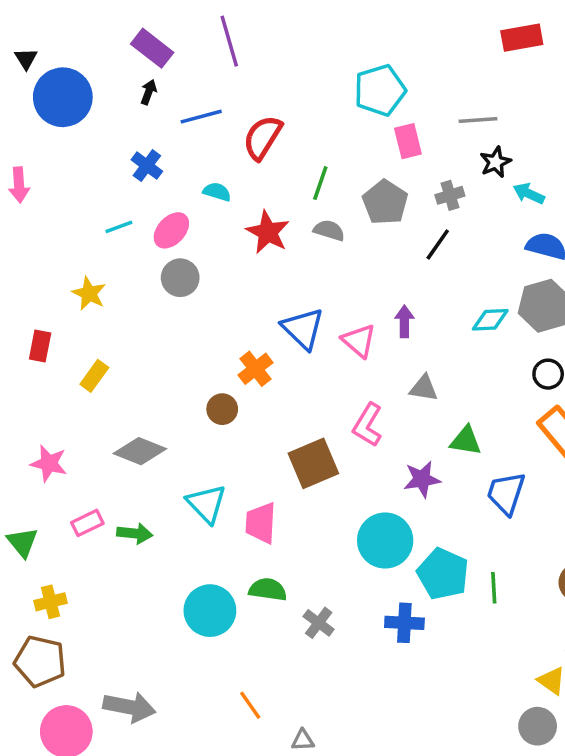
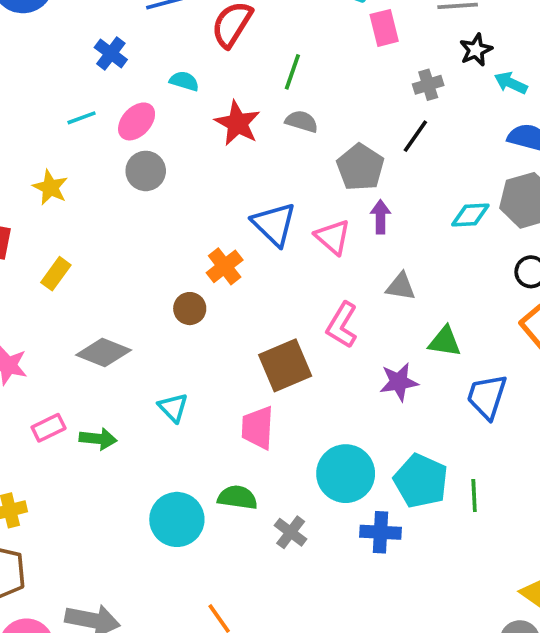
gray pentagon: (385, 202) -> (360, 167), moved
cyan triangle: (206, 504) -> (173, 408), size x0.7
pink trapezoid: (261, 523) -> (258, 428), moved
cyan circle: (385, 540) -> (346, 474), moved

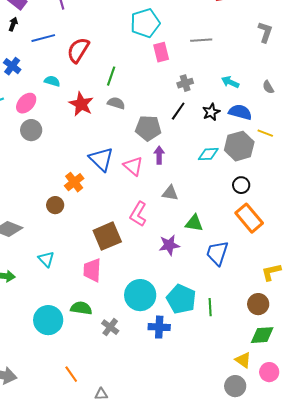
black star: (476, 50) -> (211, 112), moved
gray pentagon: (360, 167) -> (148, 128), turned -30

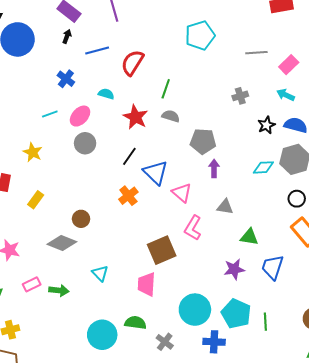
pink rectangle: (161, 52) -> (289, 65), moved, turned 60
black line: (178, 111) -> (129, 156), moved
pink triangle: (133, 166) -> (182, 193), moved
brown circle: (55, 205) -> (81, 219), moved
purple star: (169, 245) -> (234, 269), moved

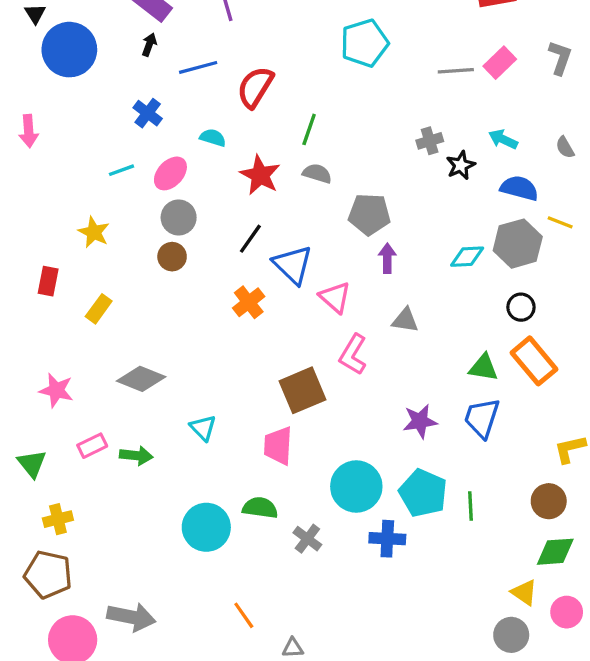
pink rectangle: (289, 65) -> (500, 63), moved
black star: (266, 125) -> (461, 165), moved
brown circle: (81, 219) -> (172, 257), moved
green triangle: (249, 237) -> (483, 367), moved

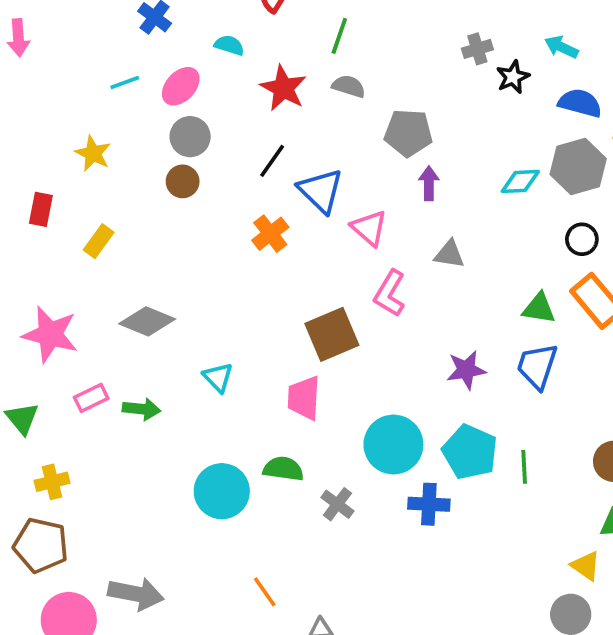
pink star: (56, 390) -> (50, 334), size x1.4

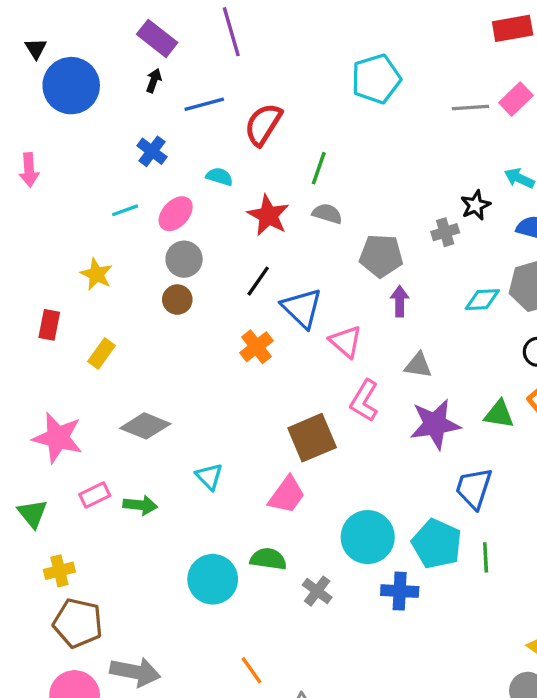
gray cross: (477, 49) -> (445, 232), moved
blue trapezoid: (537, 366) -> (474, 488), moved
purple star: (466, 370) -> (435, 424), moved, size x1.4
pink trapezoid: (304, 398) -> (287, 495), turned -147
brown pentagon: (41, 545) -> (78, 623), moved

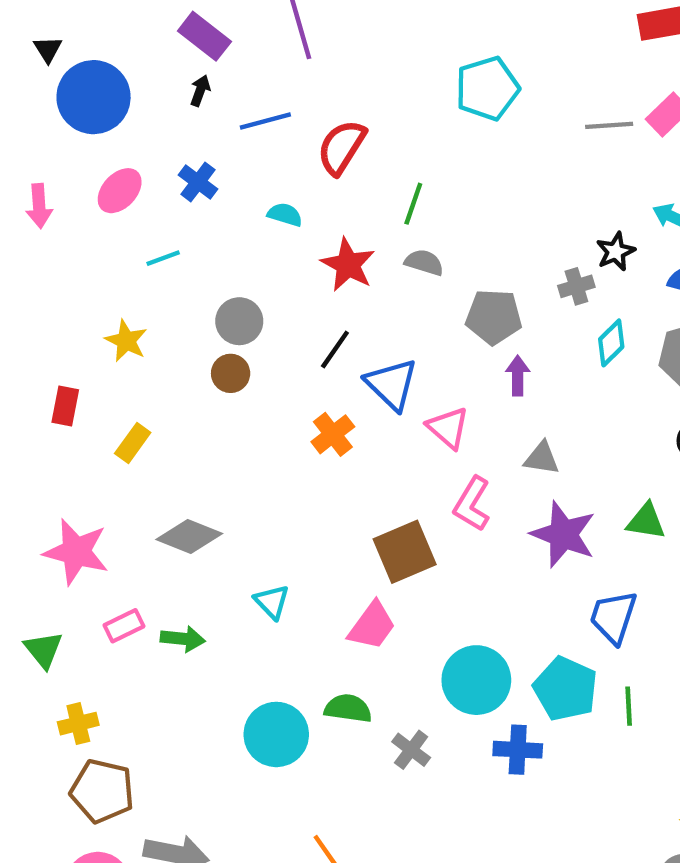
pink ellipse: (176, 214) -> (120, 191), moved
cyan diamond: (482, 300) -> (611, 343), moved, turned -42
purple star: (435, 424) -> (563, 534), turned 30

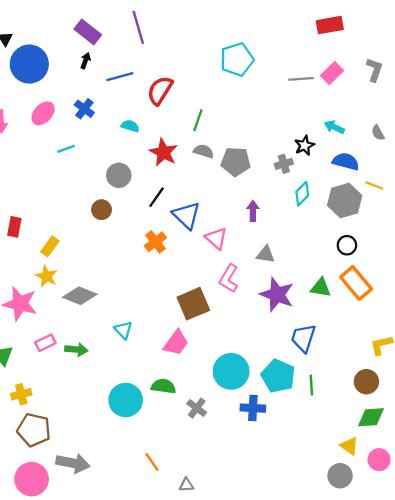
gray pentagon: (494, 317) -> (236, 162), moved
gray circle: (239, 321) -> (119, 175), moved
yellow star: (126, 341) -> (46, 276), moved

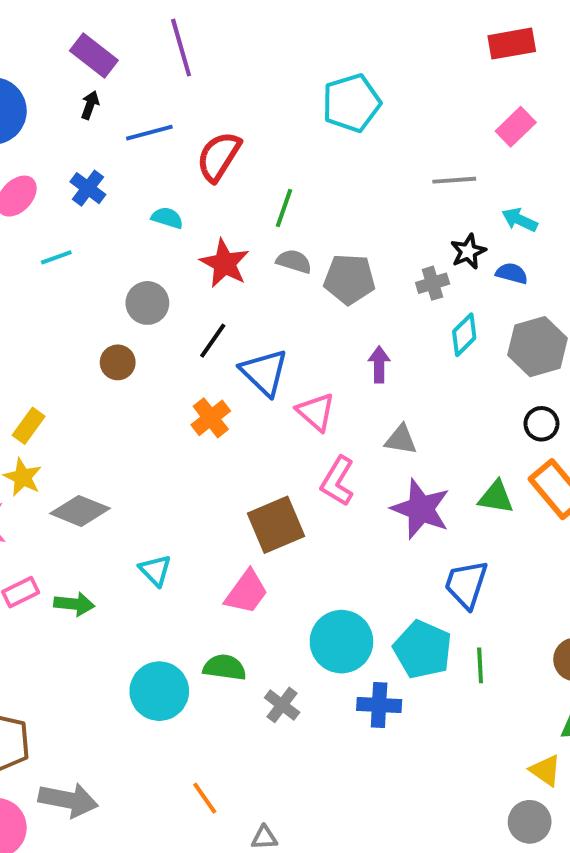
gray line: (301, 79) -> (454, 180), moved
blue semicircle: (346, 162) -> (512, 273), moved, size x0.7

